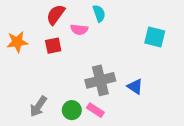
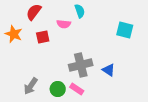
red semicircle: (56, 15) -> (34, 12), moved
orange star: (17, 42) -> (14, 34), turned 30

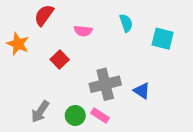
cyan semicircle: (80, 11) -> (126, 23), moved
red square: (43, 37) -> (60, 59), moved, turned -32

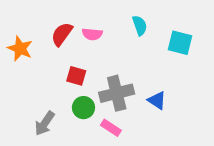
red semicircle: (44, 15) -> (62, 34), moved
red square: (60, 59) -> (76, 76), moved, turned -30
green circle: (75, 116) -> (83, 108), moved

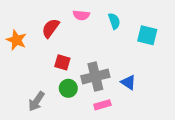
pink semicircle: (92, 34) -> (81, 15), moved
pink rectangle: (111, 128) -> (102, 105), moved, turned -49

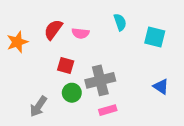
pink semicircle: (81, 15) -> (80, 33), moved
orange star: (16, 40) -> (17, 42), turned 30
blue triangle: (128, 82) -> (161, 87), moved

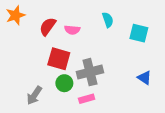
orange star: (17, 42) -> (15, 15), moved
red square: (66, 65) -> (59, 59), size x1.5
pink rectangle: (108, 110) -> (87, 99), moved

